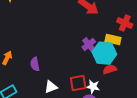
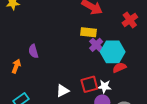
red cross: (125, 23) -> (130, 20), turned 35
yellow rectangle: (113, 40) -> (88, 32), moved
purple semicircle: (35, 64) -> (33, 51), moved

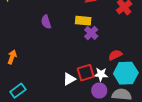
purple semicircle: (33, 51) -> (46, 22), moved
cyan hexagon: (113, 52) -> (126, 73), moved
white triangle: (63, 91) -> (69, 79), moved

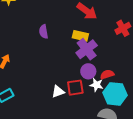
purple cross: (91, 33) -> (87, 49), size x1.5
white star: (101, 74) -> (97, 85), moved
purple circle: (99, 90) -> (88, 71), moved

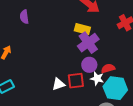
purple semicircle: (44, 32) -> (24, 17), moved

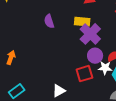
purple semicircle: (24, 17) -> (49, 21), moved
white triangle: (58, 84) -> (59, 91), moved

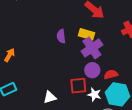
purple semicircle: (49, 21) -> (61, 36), moved
white star: (105, 68) -> (94, 95), moved

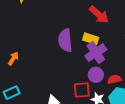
purple semicircle: (61, 36) -> (65, 40), size x1.6

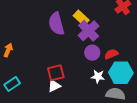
yellow rectangle: (91, 39) -> (81, 18), turned 35
red square: (82, 90) -> (56, 73), moved

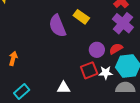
purple cross: (89, 31) -> (123, 23), moved
red square: (56, 73) -> (89, 70), moved
white triangle: (54, 86) -> (64, 88), turned 32

